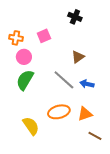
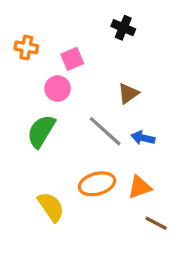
orange cross: (16, 38) -> (26, 47), moved
pink circle: (24, 57) -> (58, 88), moved

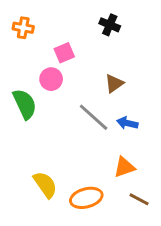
orange cross: (26, 47) -> (23, 28), moved
green semicircle: (41, 131) -> (25, 104), moved, turned 124
orange ellipse: (97, 184) -> (86, 198), moved

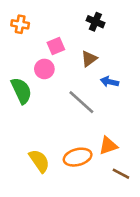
brown triangle: (114, 83) -> (89, 59), moved
blue arrow: (127, 123) -> (109, 82), moved
orange ellipse: (86, 198) -> (78, 157), moved

